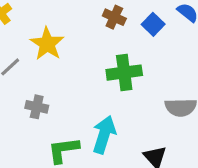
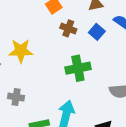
yellow star: (47, 44) -> (21, 51), turned -30

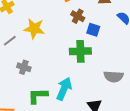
blue square: (97, 32) -> (93, 30), moved, turned -32

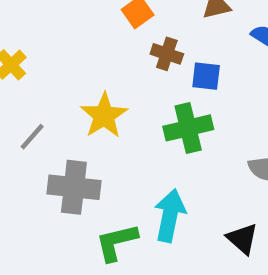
yellow star: (34, 29) -> (104, 116), moved, turned -30
gray cross: (24, 67) -> (74, 187), size x1.6

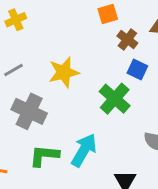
brown cross: (167, 54) -> (127, 40), moved
green cross: (188, 128) -> (115, 99), turned 36

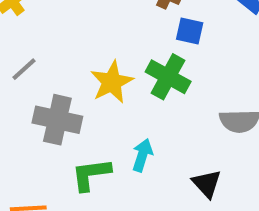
yellow star: (64, 72) -> (112, 82), moved
cyan arrow: (84, 150) -> (142, 155), size x0.7

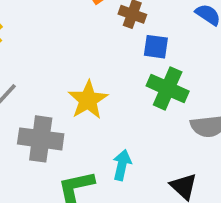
green cross: (168, 77) -> (168, 88), moved

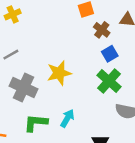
blue square: (156, 47) -> (110, 54), turned 35

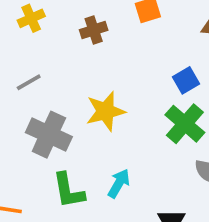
brown cross: (102, 30) -> (94, 30), moved, turned 35
green L-shape: (36, 123) -> (68, 191), turned -105

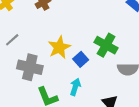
blue square: (186, 80) -> (81, 59), moved

